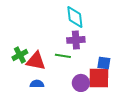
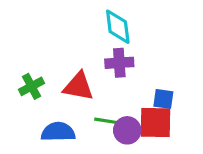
green line: (63, 56) -> (107, 121), moved
red triangle: (36, 61) -> (79, 86), moved
blue semicircle: (37, 84) -> (58, 132), size x1.5

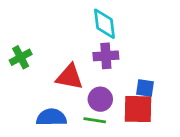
green cross: (31, 86) -> (21, 57), moved
green line: (107, 121) -> (95, 120), moved
purple circle: (127, 130) -> (100, 99), moved

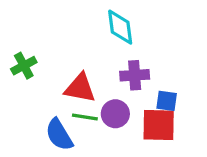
purple cross: (106, 56) -> (135, 75), moved
blue semicircle: (51, 117) -> (59, 135), turned -120
green line: (95, 120) -> (85, 117), moved

